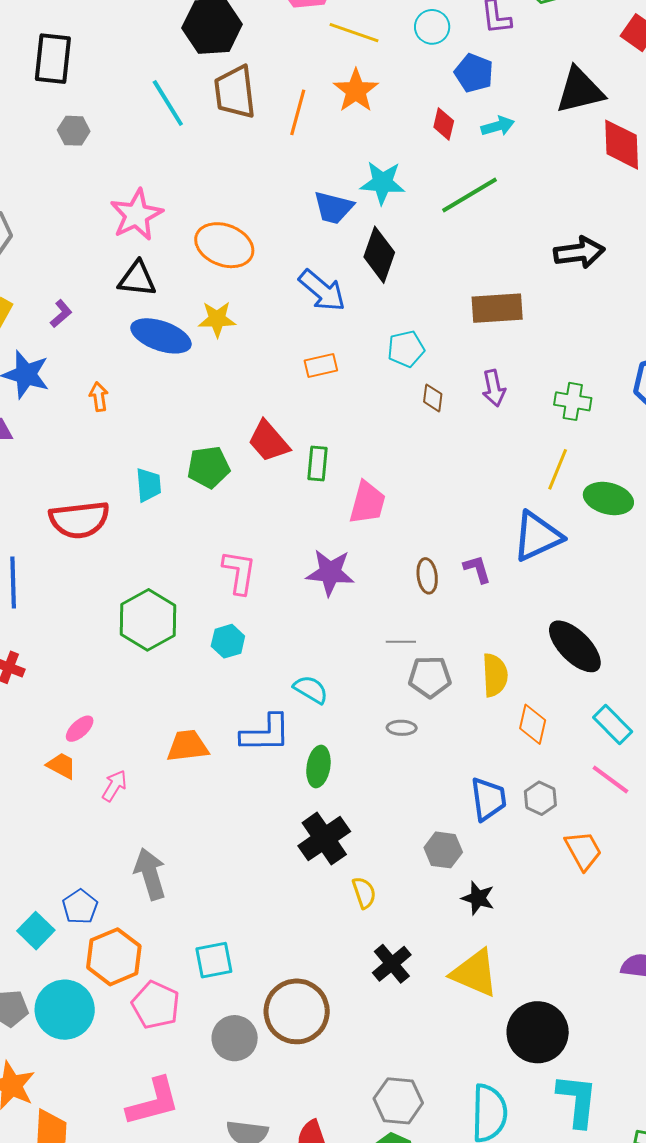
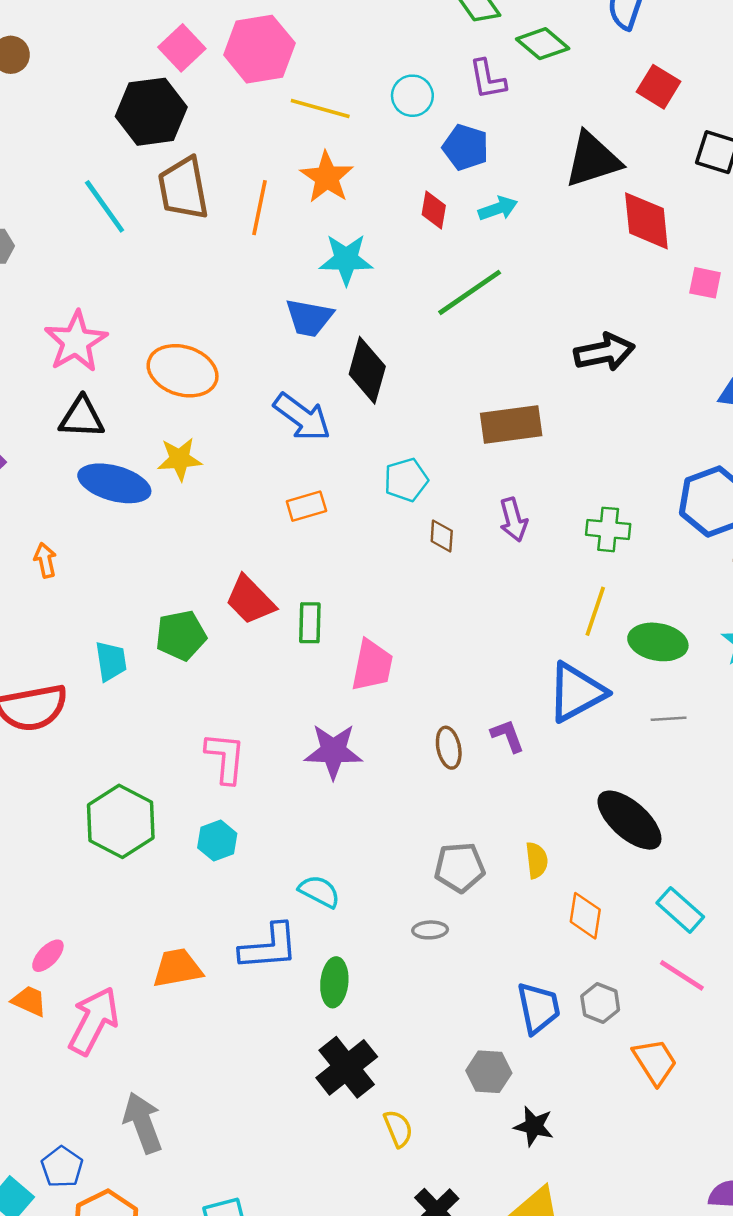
cyan star: (383, 183) -> (346, 259), moved
gray line: (401, 642) -> (669, 719), moved
yellow semicircle: (495, 675) -> (537, 860), size x0.7
pink arrow: (114, 786) -> (94, 1021), size x1.8

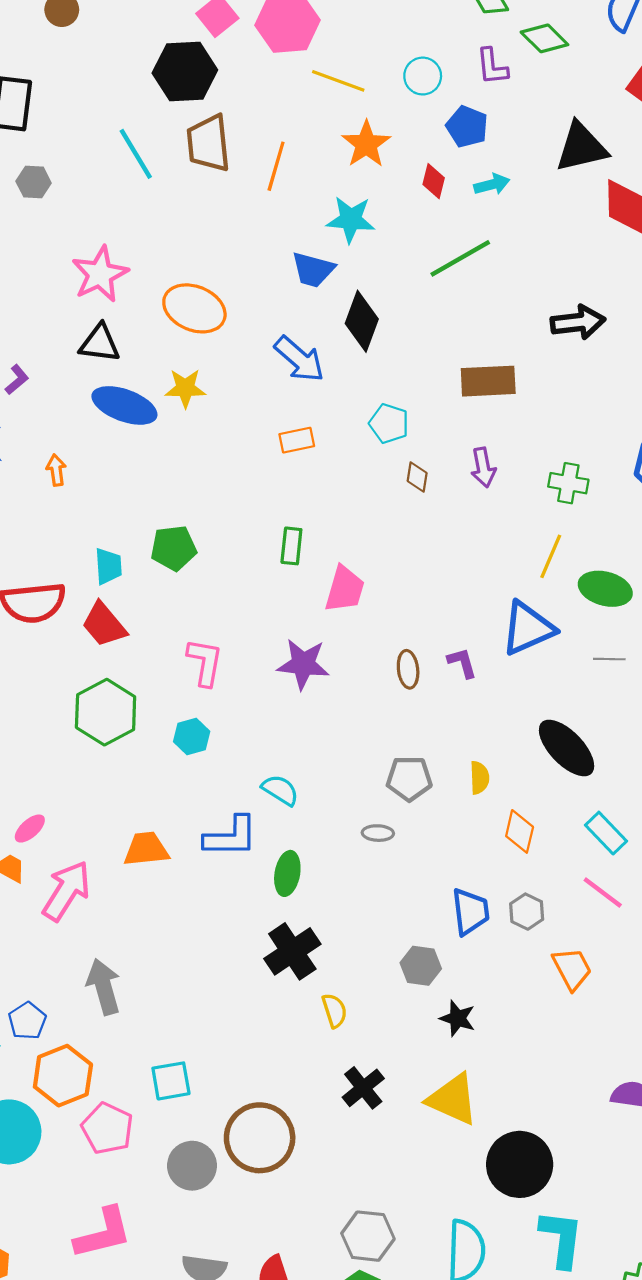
orange star: (327, 177) -> (366, 144), moved
cyan pentagon: (406, 480) -> (389, 424), turned 30
red trapezoid: (250, 600) -> (104, 625), moved

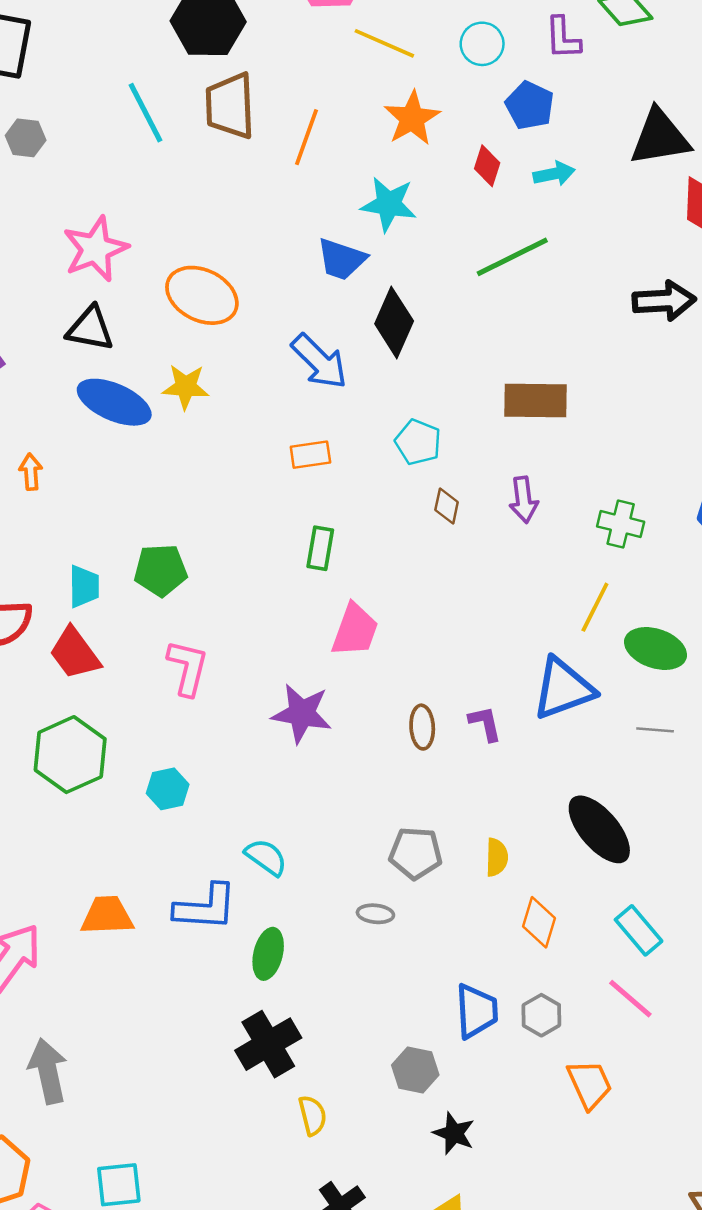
black arrow: (578, 322) -> (664, 301), moved
green rectangle: (291, 546) -> (320, 548), moved
pink L-shape: (205, 662) -> (188, 668), moved

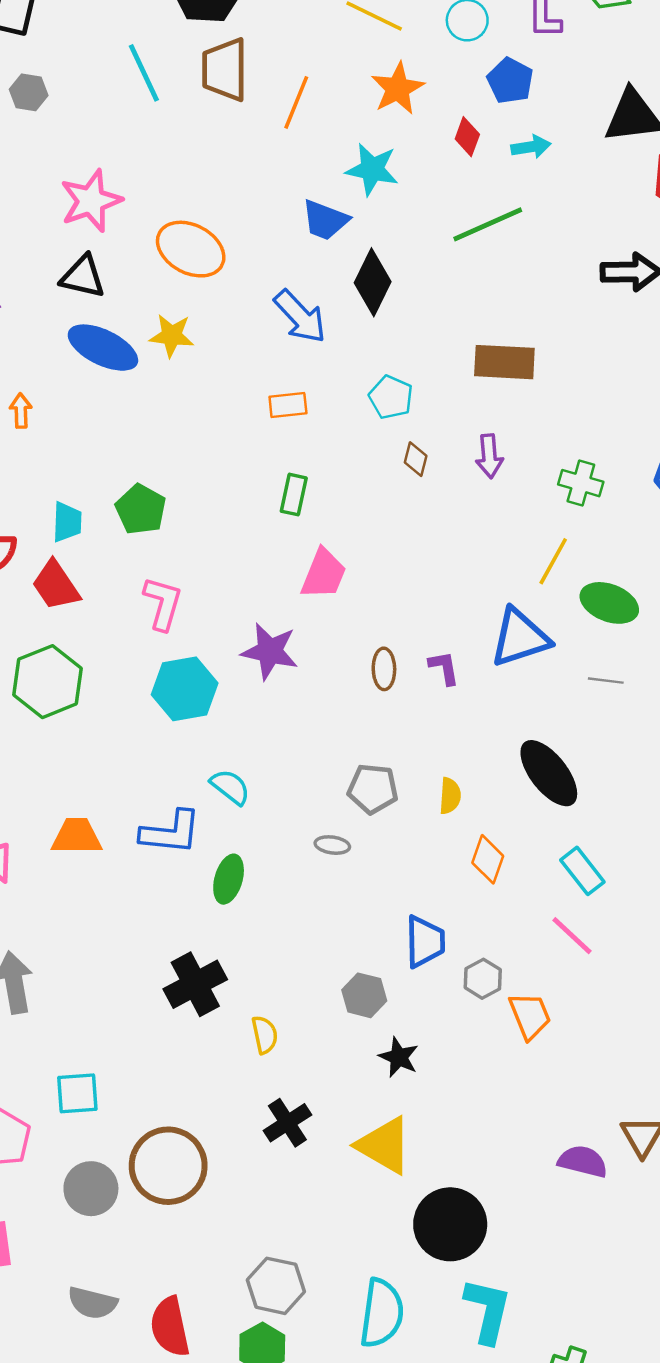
green pentagon: (161, 570) -> (141, 509), turned 30
cyan hexagon: (168, 789) -> (185, 689), moved, size x1.6
gray hexagon: (541, 1015) -> (483, 979), moved
black cross: (268, 1044) -> (195, 984), moved

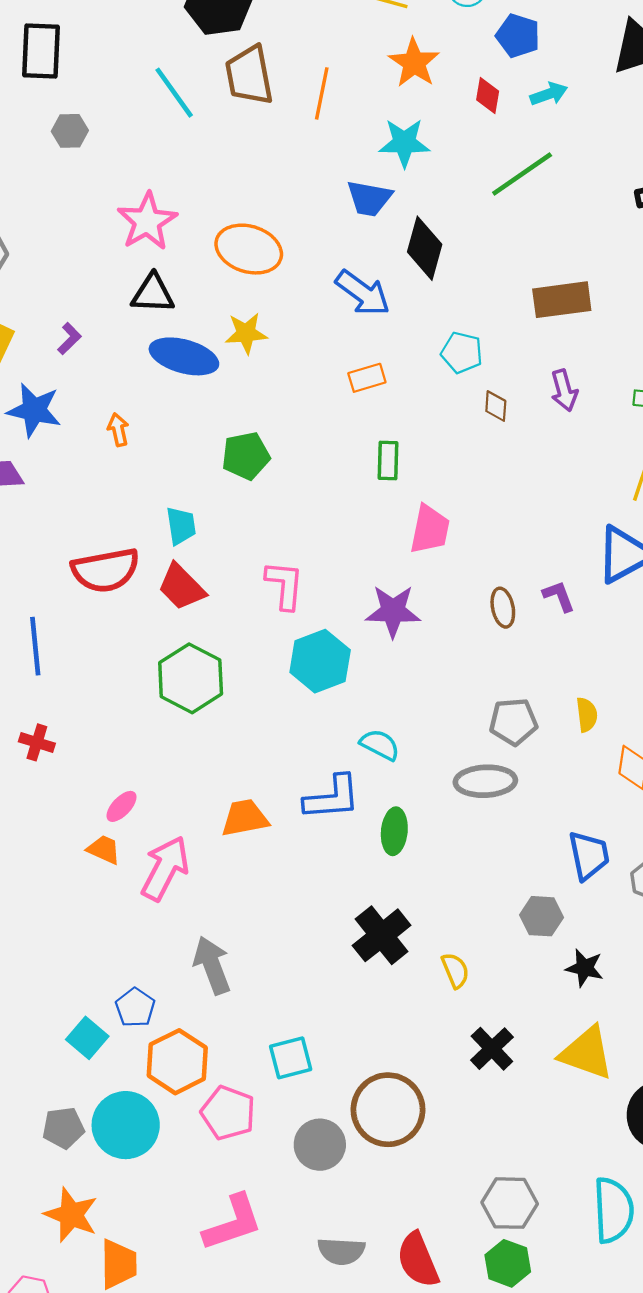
green pentagon: (141, 509) -> (246, 456), moved, turned -30
gray ellipse: (332, 845) -> (485, 781), size x1.8

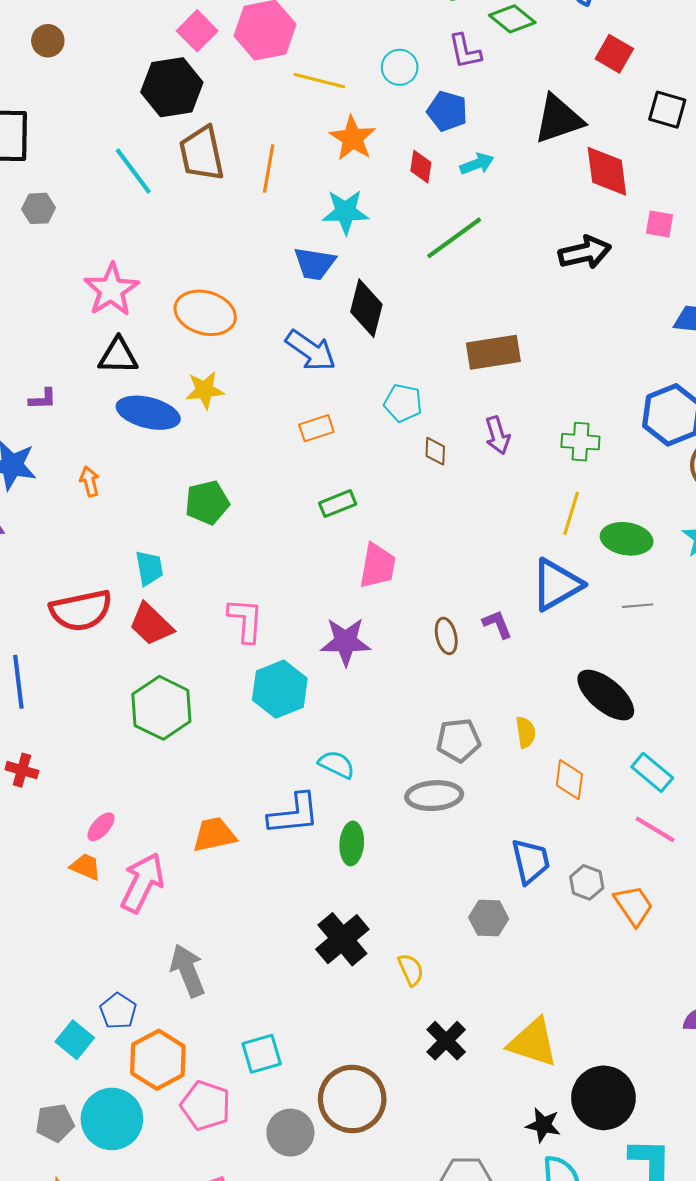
purple L-shape: (69, 339) -> (43, 399), turned 44
green rectangle: (388, 460) -> (338, 504), turned 68
black star: (585, 968) -> (543, 1125), moved

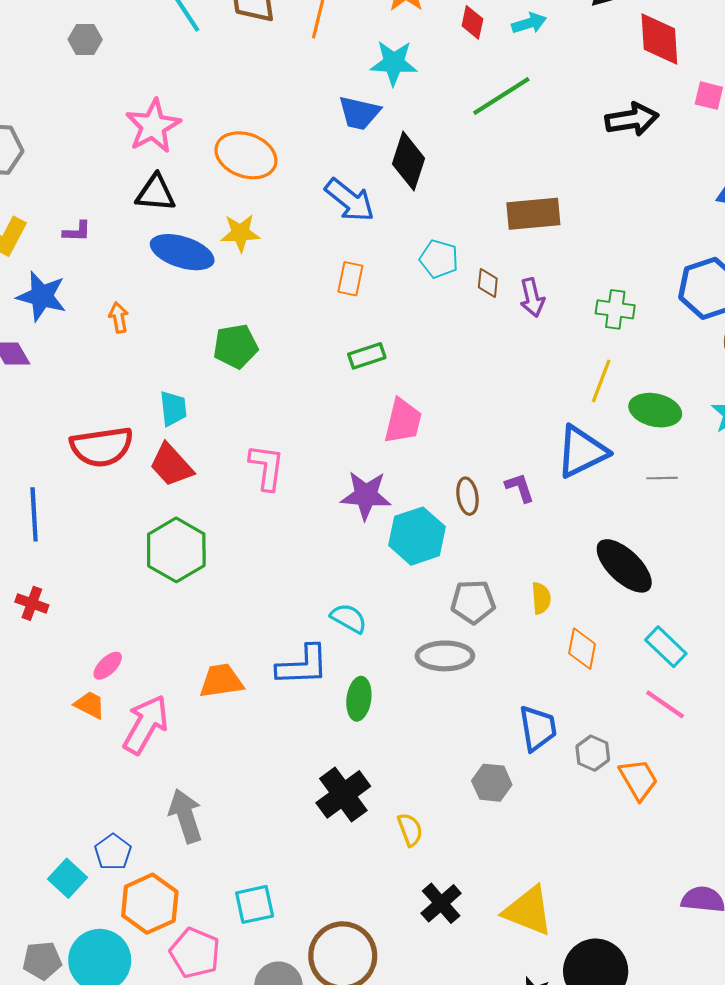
orange rectangle: (316, 428) -> (350, 279), turned -64
brown diamond: (435, 451) -> (488, 283), moved
cyan hexagon: (280, 689) -> (417, 536), moved

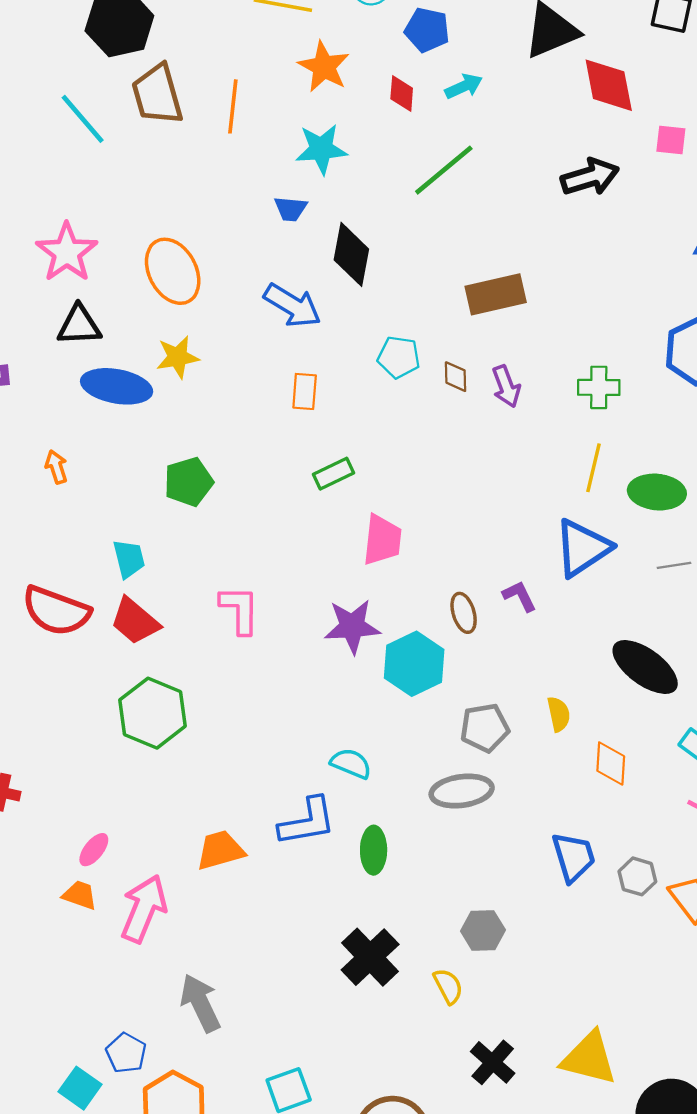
blue trapezoid: (359, 113) -> (291, 209), size x0.7
orange ellipse: (246, 155) -> (173, 271), turned 50
red semicircle: (102, 447) -> (56, 611), turned 36
gray hexagon: (492, 783) -> (483, 930), moved

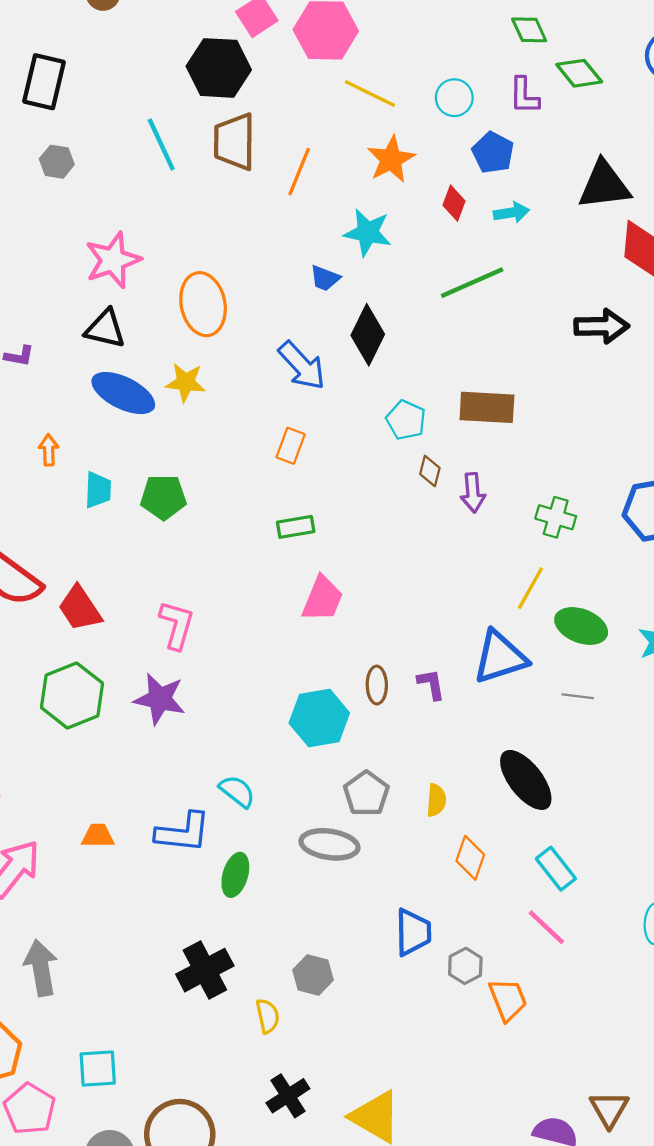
cyan pentagon: (399, 357) -> (406, 420), moved
cyan trapezoid: (129, 559) -> (98, 490), moved
purple star: (352, 626) -> (160, 699), moved
gray pentagon: (485, 728) -> (366, 794), turned 30
orange trapezoid: (220, 850) -> (98, 836), size x0.7

